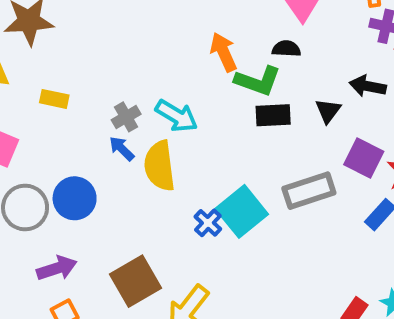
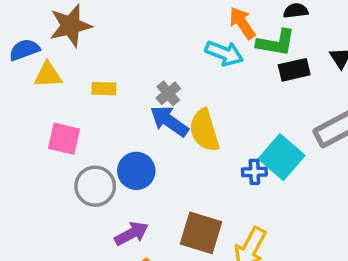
cyan arrow: (177, 116) -> (224, 53), moved
blue arrow: (122, 149) -> (169, 121), size x1.6
blue cross: (208, 223) -> (254, 172), turned -35
brown square: (135, 281) -> (201, 233), turned -33

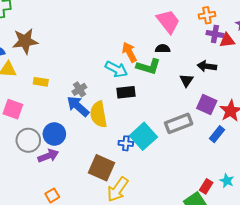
black rectangle: (294, 70) -> (126, 92), moved
brown square: (201, 233) -> (101, 168), moved
purple arrow: (132, 234) -> (48, 156), moved

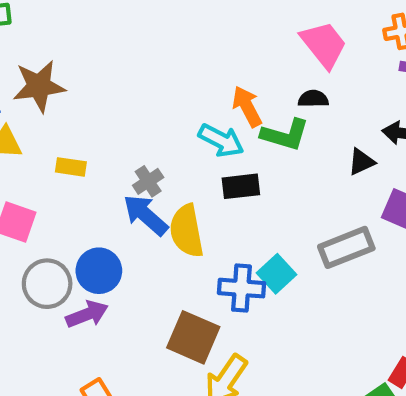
black triangle: (187, 80) -> (361, 162), turned 32
cyan square: (143, 136) -> (276, 274), size x0.7
blue cross: (126, 143) -> (242, 288), size x1.5

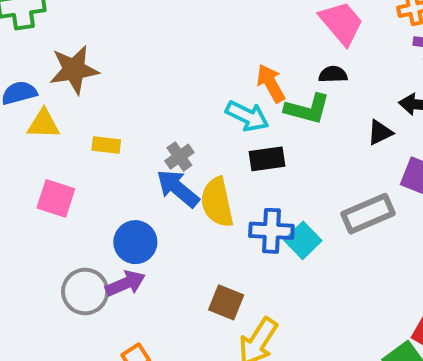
gray circle: (47, 284) -> (85, 291), moved
blue cross: (242, 288) -> (271, 231), moved
brown square: (193, 337) -> (226, 302), size x0.7

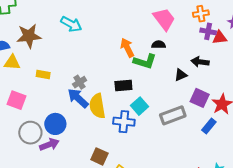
cyan arrow: (247, 116) -> (71, 24), moved
cyan square: (303, 240) -> (140, 106), moved
gray circle: (85, 291) -> (30, 133), moved

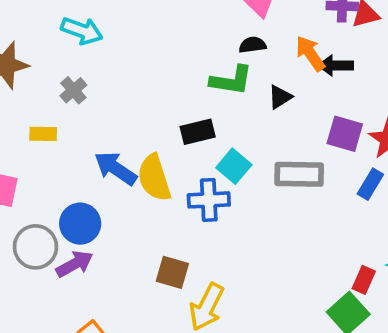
orange arrow: (127, 48) -> (310, 53), moved
black triangle: (181, 75) -> (280, 97), moved
gray cross: (80, 82) -> (73, 90), moved
gray rectangle: (173, 115) -> (299, 174), turned 30

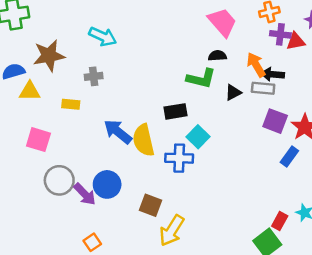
gray cross: (73, 90) -> (94, 76), turned 30
gray rectangle: (299, 174) -> (263, 88), moved, size x0.7
blue circle: (80, 224) -> (107, 184), moved
purple arrow: (75, 264) -> (85, 194), turned 70

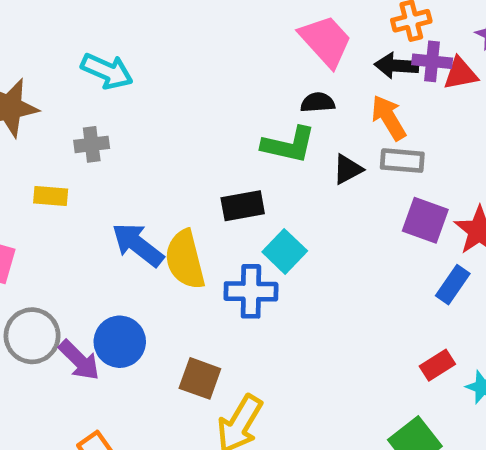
black arrow: (273, 74) -> (396, 66), moved
red rectangle: (280, 221) -> (437, 365), moved, turned 30

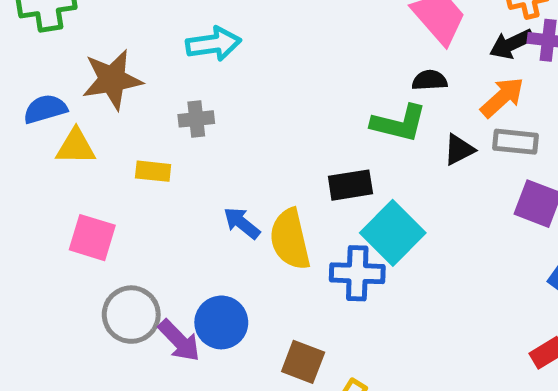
black arrow: (396, 66) -> (511, 44), turned -30
cyan arrow: (107, 71) -> (213, 44), turned -33
orange arrow: (389, 118) -> (502, 97), turned 78
blue arrow: (138, 245) -> (242, 223), size x0.7
cyan square: (285, 251) -> (393, 233), size x1.4

